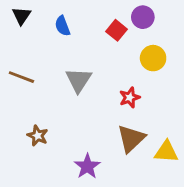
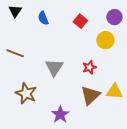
purple circle: (143, 17) -> (114, 17), moved
gray triangle: (79, 80) -> (54, 67), moved
brown star: (38, 136) -> (26, 93), size x1.5
yellow triangle: (166, 152) -> (114, 91), moved

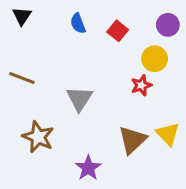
blue semicircle: (43, 18) -> (78, 23), moved
red star: (89, 67) -> (141, 85), moved
yellow triangle: (114, 91) -> (168, 134), turned 42

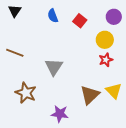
red star: (141, 85) -> (106, 60), moved
purple star: (88, 168) -> (60, 114), turned -30

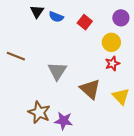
black triangle: (15, 11) -> (37, 12), moved
blue semicircle: (53, 16) -> (56, 17), turned -48
brown star: (26, 93) -> (39, 112), moved
brown triangle: (90, 95) -> (90, 89), moved, turned -35

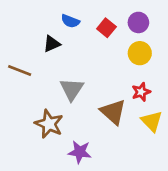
black triangle: (37, 12) -> (52, 44), moved, turned 32
purple circle: (121, 18) -> (138, 22), moved
red star: (112, 64) -> (141, 92), moved
brown star: (39, 112) -> (49, 124), moved

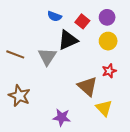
black triangle: (52, 44) -> (68, 40), moved, size x1.5
gray triangle: (72, 89) -> (47, 56), moved
yellow triangle: (152, 121) -> (104, 108), moved
brown star: (49, 124) -> (19, 96), moved

